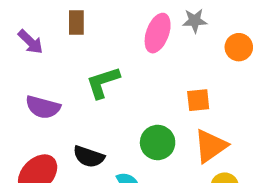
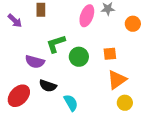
purple semicircle: (43, 107) -> (35, 62), moved
green circle: (158, 142) -> (79, 57), moved

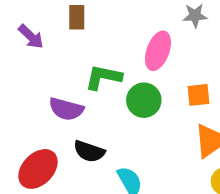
pink ellipse: (87, 16) -> (158, 51), moved
green L-shape: (56, 44) -> (103, 77), turned 30

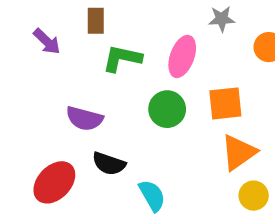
green L-shape: (103, 77) -> (122, 58), moved
orange square: (199, 95) -> (225, 103), size x1.4

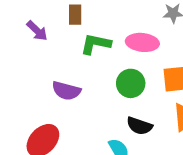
pink ellipse: (182, 56) -> (142, 42), turned 76
black semicircle: (109, 164) -> (139, 126), moved

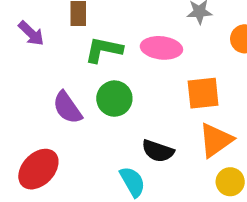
green circle: (131, 83) -> (114, 99), moved
purple semicircle: (66, 91) -> (67, 108), turned 40

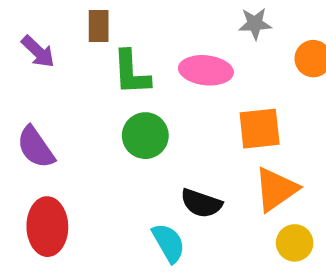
green L-shape: (104, 50) -> (131, 73), turned -105
purple semicircle: (67, 108) -> (36, 147), moved
red ellipse: (38, 169) -> (47, 227), turned -45

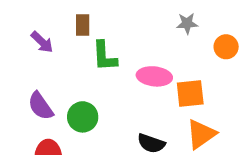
pink ellipse: (206, 70) -> (154, 76), moved
green circle: (145, 136) -> (83, 117), moved

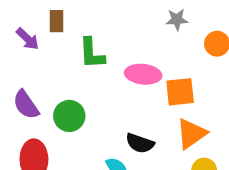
brown rectangle: (83, 25) -> (56, 21), moved

